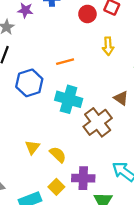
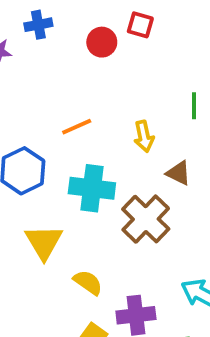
yellow arrow: (108, 46) -> (144, 136), moved
yellow triangle: (32, 147) -> (44, 242), moved, size x1.5

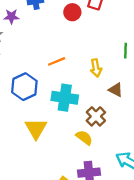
brown cross: (146, 219) -> (96, 116), size x0.7
yellow semicircle: (88, 282) -> (84, 138), moved

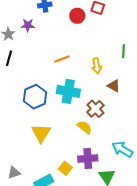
purple star: (11, 16) -> (28, 25), moved
blue hexagon: (24, 87) -> (35, 97), moved
yellow triangle: (36, 129) -> (41, 133), moved

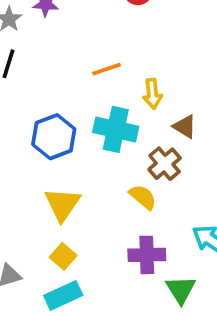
yellow arrow: (97, 66) -> (152, 94), moved
brown triangle: (114, 86) -> (185, 127), moved
yellow square: (65, 168) -> (63, 256), moved

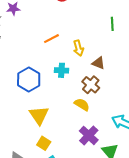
cyan cross: (116, 129) -> (62, 70), size x0.6
purple cross: (147, 255) -> (89, 135), turned -36

